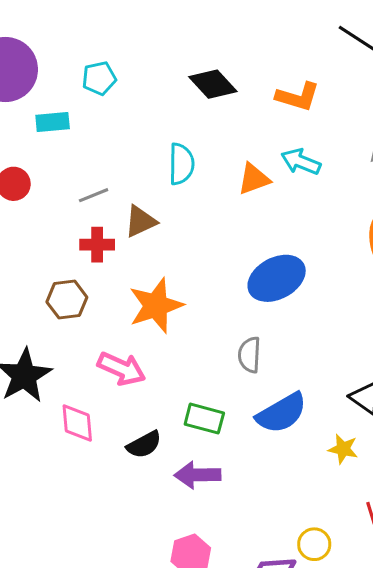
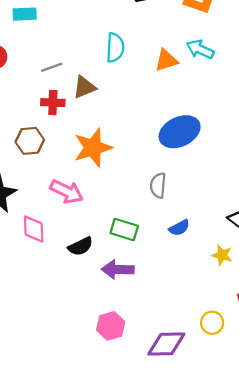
blue semicircle: (282, 413) -> (179, 228), size x0.6
yellow circle: (314, 544) -> (212, 323), moved

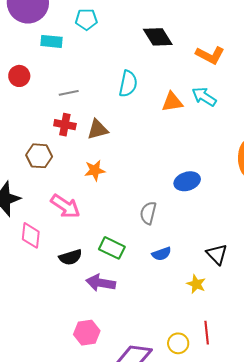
brown triangle: (84, 87) -> (98, 129), moved
blue ellipse: (180, 132) -> (187, 181), moved, size x0.7
orange star: (93, 148) -> (95, 170), size x0.6

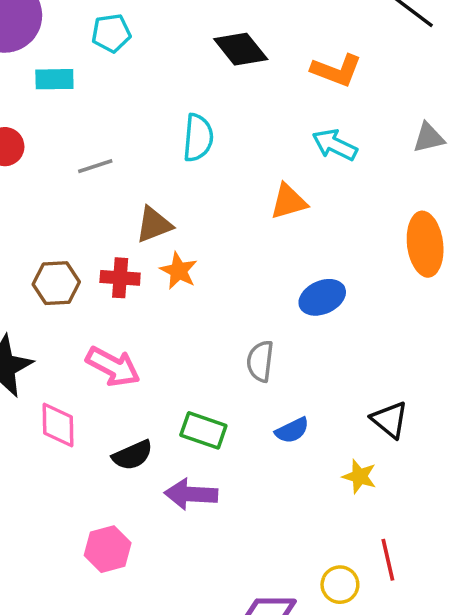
orange triangle: (172, 102) -> (289, 202), moved
red cross: (65, 125) -> (120, 278), moved
orange star: (95, 170) -> (179, 271), moved, turned -30
pink hexagon: (87, 333) -> (108, 549), moved

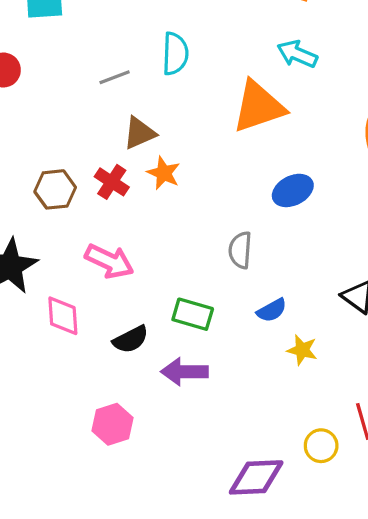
gray line: (95, 166) -> (115, 77), moved
orange triangle: (289, 202) -> (259, 107), size x1.6
red cross: (120, 278) -> (112, 182), turned 32
yellow star: (359, 476) -> (302, 350), moved

